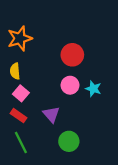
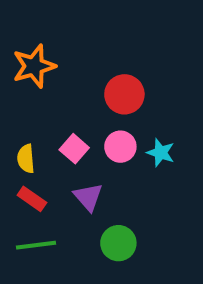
yellow semicircle: (15, 71) -> (26, 159), moved
pink square: (21, 93) -> (74, 149), moved
green line: (21, 142) -> (36, 245), turned -70

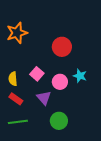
pink circle: (120, 147) -> (60, 82), moved

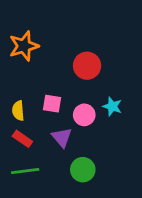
pink square: (37, 74) -> (52, 104), turned -32

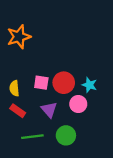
red circle: (87, 66) -> (64, 83), moved
pink circle: (84, 115) -> (78, 104), moved
green line: (25, 171) -> (32, 137), moved

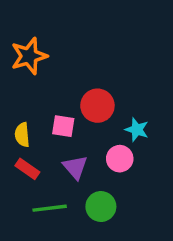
red circle: (64, 83) -> (97, 106), moved

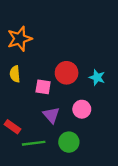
cyan star: (137, 130) -> (97, 77), moved
yellow semicircle: (22, 135) -> (15, 74), moved
red rectangle: (27, 169) -> (13, 127), moved

